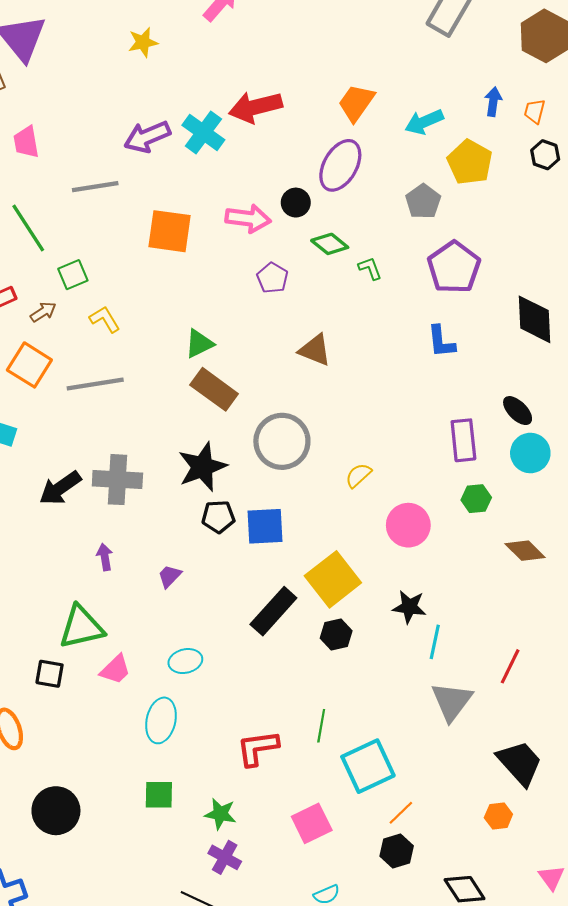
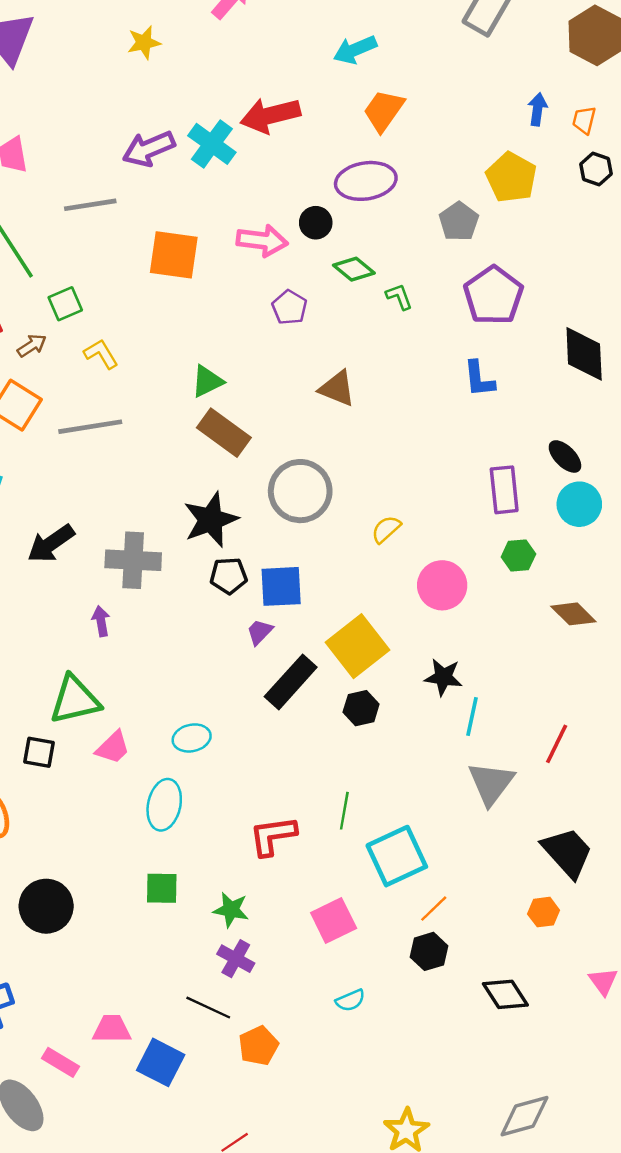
cyan arrow: (424, 122) -> (355, 50), moved
purple ellipse: (340, 165) -> (366, 181), turned 51
gray cross: (117, 480) -> (133, 560), moved
purple trapezoid: (169, 576) -> (260, 632), moved

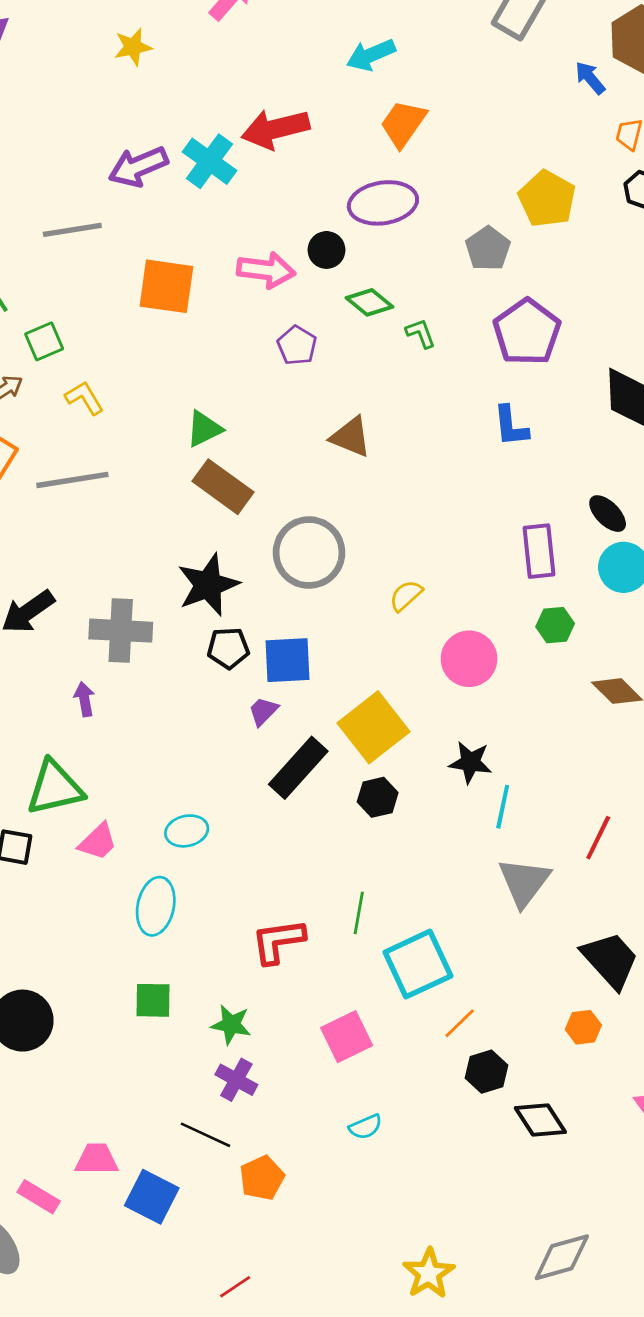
blue arrow: (538, 109) -> (590, 78), moved, turned -48
black hexagon: (429, 951) -> (487, 1072), moved

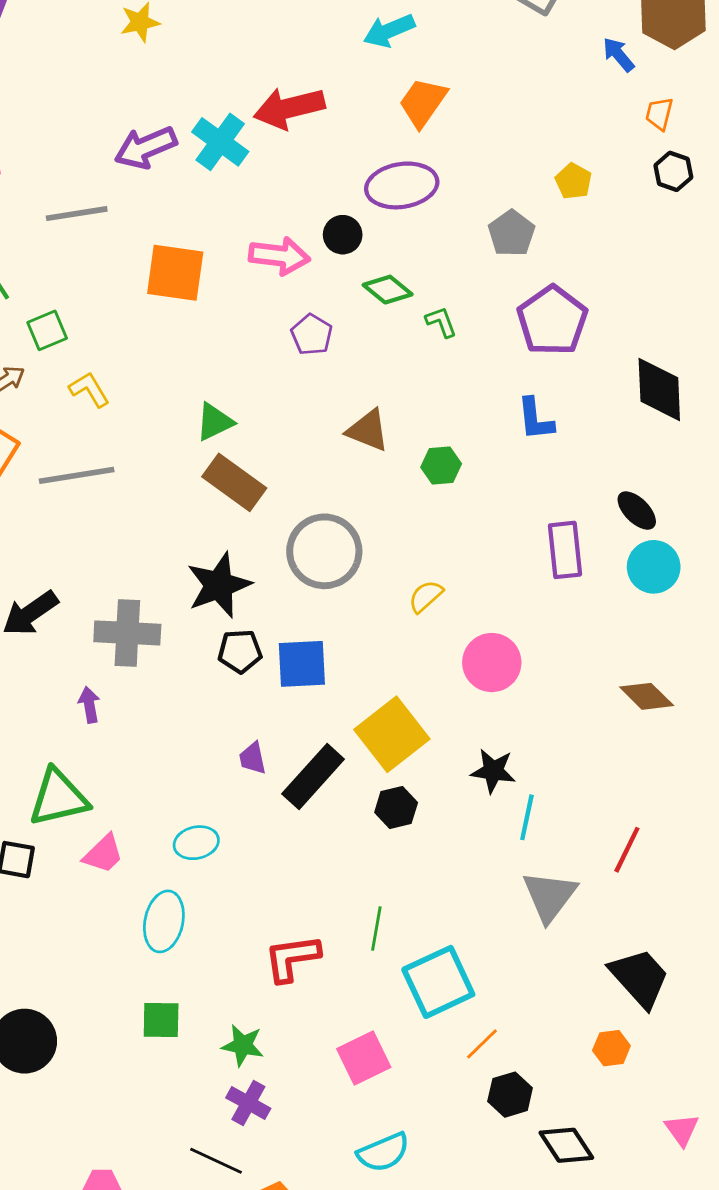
yellow pentagon: (547, 199) -> (573, 181), size x0.6
green hexagon: (555, 625) -> (441, 466), moved
purple trapezoid: (263, 711) -> (253, 758), moved, turned -56
cyan semicircle: (365, 1127) -> (383, 1152), size x1.5

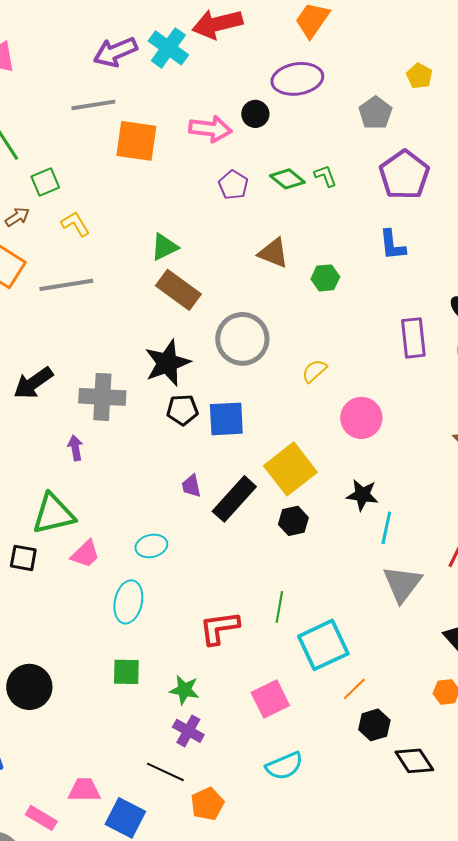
gray line: (77, 214) -> (93, 105), moved
green diamond: (388, 290) -> (287, 179), moved

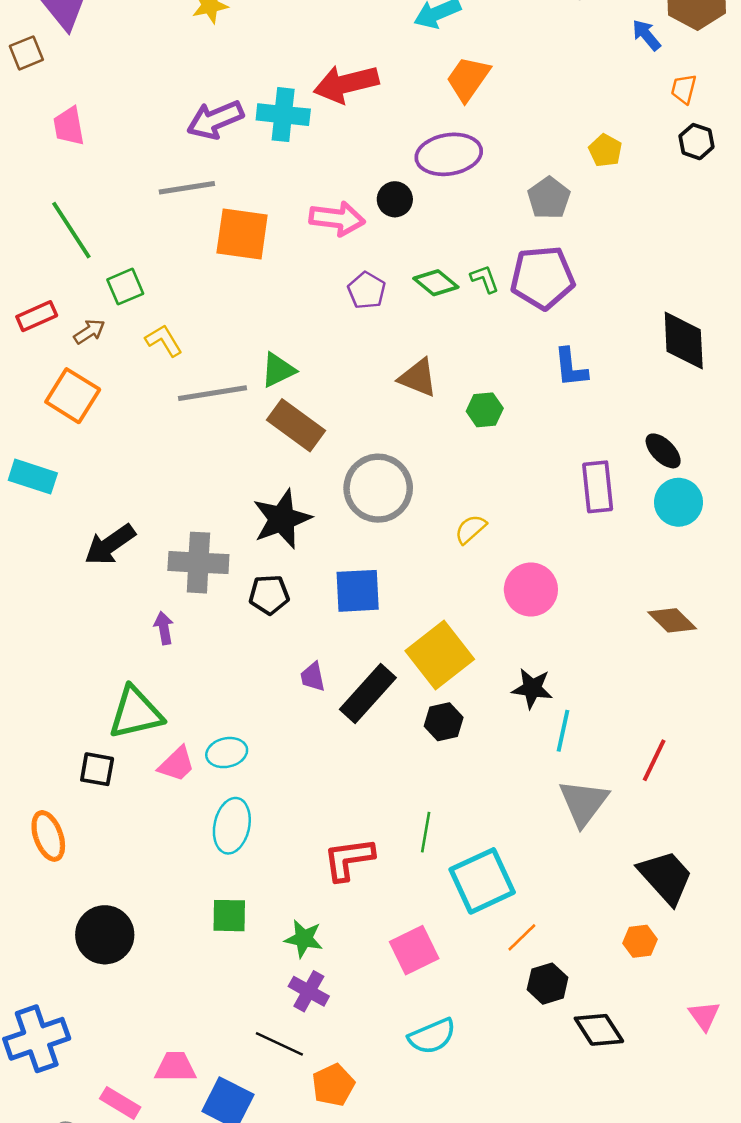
cyan cross: (168, 48) -> (283, 115), turned -30
purple pentagon: (404, 175) -> (542, 278), moved, turned 30
gray line: (66, 285) -> (213, 393), moved
black pentagon: (182, 410) -> (269, 595), moved
cyan ellipse: (151, 546) -> (227, 753), moved

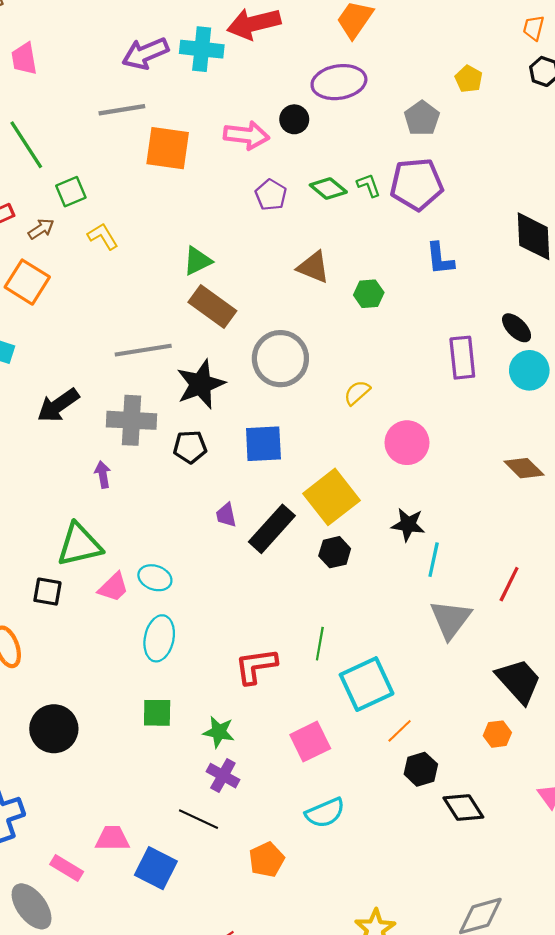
gray line: (213, 393) -> (143, 350), moved
cyan ellipse: (227, 753) -> (155, 578), turned 32
orange pentagon: (333, 1085) -> (267, 860), moved

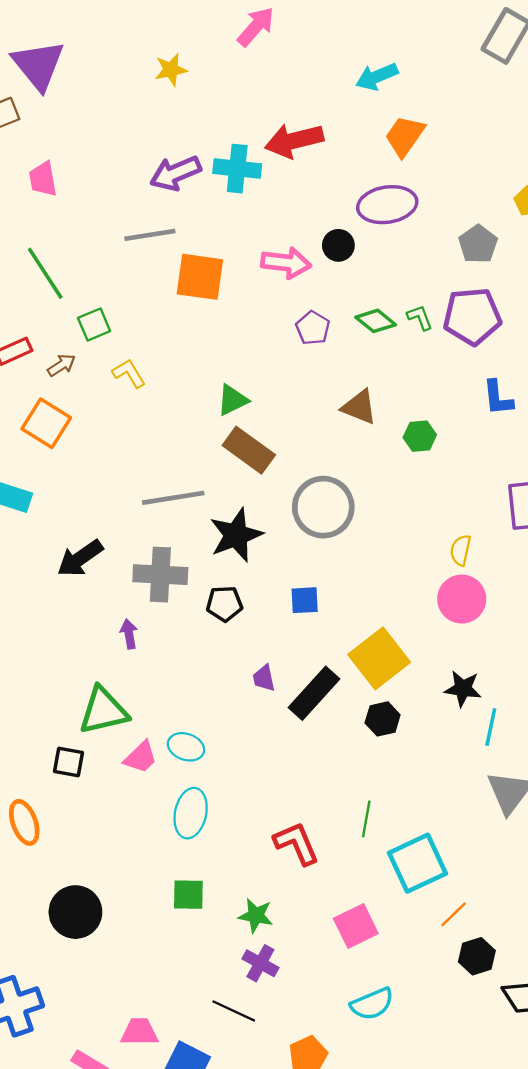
yellow semicircle: (357, 393) -> (461, 550), moved, turned -36
blue square: (263, 444) -> (305, 600), size x0.7
red L-shape: (256, 666) -> (296, 843), turned 75

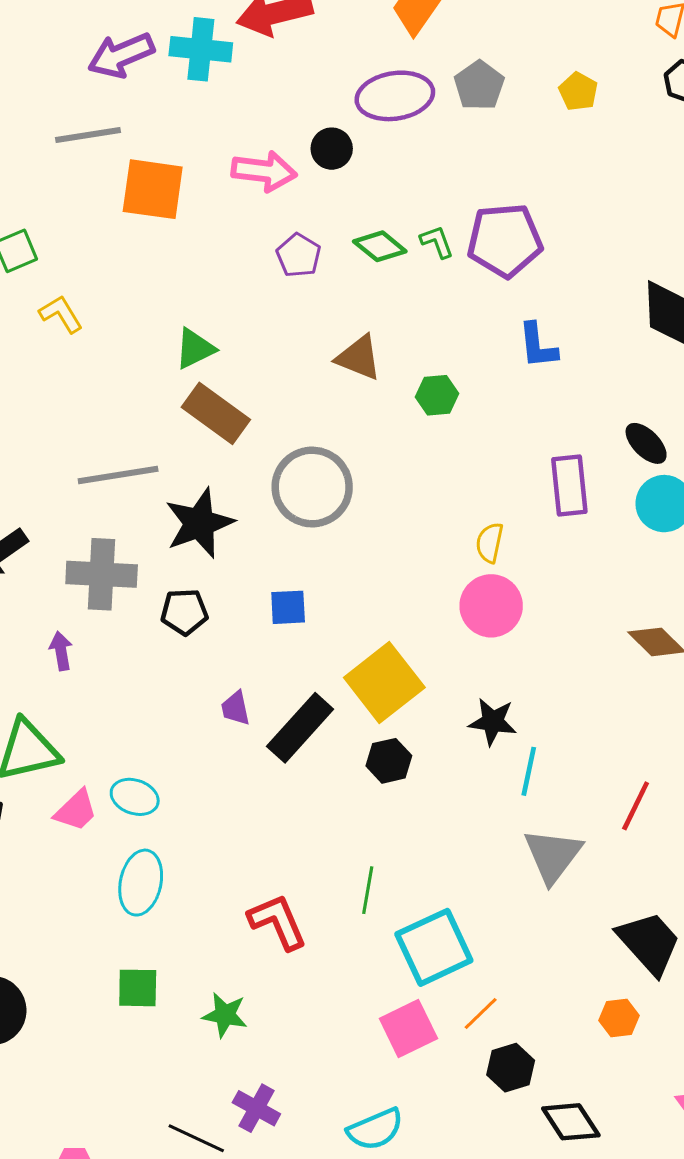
gray pentagon: (478, 244) -> (479, 85), moved
pink square: (356, 926) -> (408, 1029), moved
purple cross: (260, 963) -> (256, 1108), moved

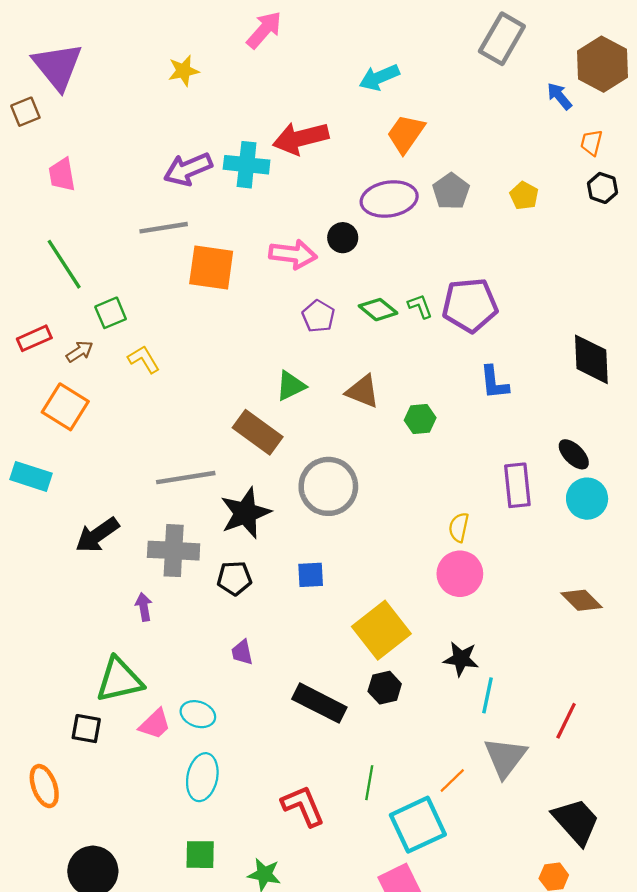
green triangle: (195, 349) -> (291, 386), moved
purple trapezoid: (235, 708) -> (242, 652), moved
black rectangle: (300, 728) -> (319, 703), moved, turned 75
orange line: (481, 1013) -> (452, 780), moved

